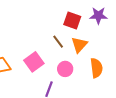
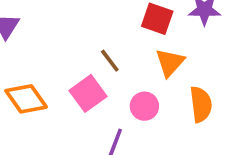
brown line: (58, 42) -> (110, 61), moved

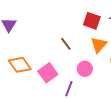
pink square: (88, 93) -> (48, 73), moved

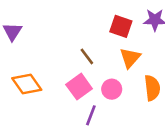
pink square: (48, 73) -> (79, 87), moved

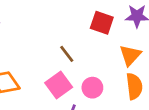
orange triangle: (130, 58) -> (130, 55), moved

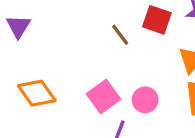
brown line: (67, 54) -> (120, 35), moved

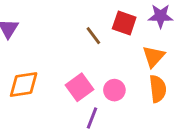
orange diamond: (37, 93) -> (24, 85), turned -64

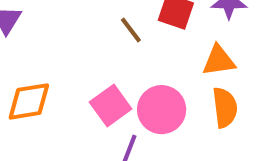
orange triangle: (154, 57) -> (219, 61), turned 40
pink circle: (114, 90) -> (162, 110), size x1.5

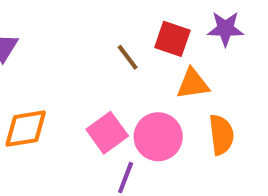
orange triangle: (219, 61) -> (193, 84), moved

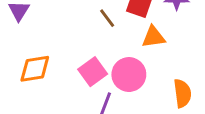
orange semicircle: (221, 135) -> (182, 93), moved

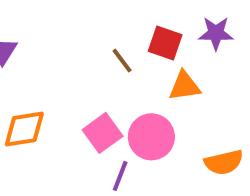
orange semicircle: (182, 93) -> (224, 162), turned 84

